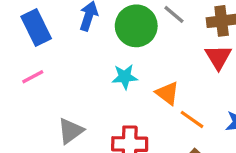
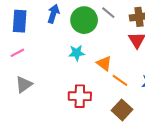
blue rectangle: (36, 28) -> (20, 21), turned 30
gray triangle: (71, 131) -> (24, 85), moved

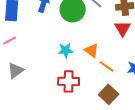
cyan star: (77, 53) -> (66, 50), moved

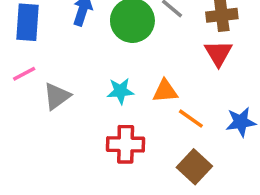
orange triangle: (92, 50) -> (165, 91), turned -42
gray triangle: (16, 70) -> (57, 96), moved

